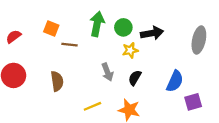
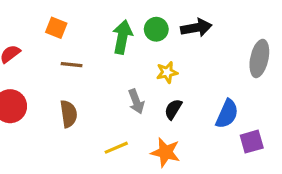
green circle: (123, 27) -> (156, 29), moved
orange square: (51, 29) -> (56, 28), moved
black arrow: (152, 33) -> (196, 28), moved
brown line: (70, 45) -> (72, 65), moved

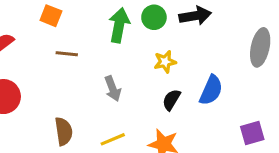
gray arrow: (136, 102) -> (113, 89), moved
brown semicircle: (69, 114) -> (64, 131), moved
blue semicircle: (227, 114) -> (211, 90), moved

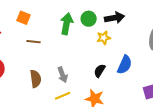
yellow star: (165, 62) -> (104, 38), moved
gray arrow: (113, 89) -> (63, 75), moved
brown semicircle: (64, 131) -> (36, 79), moved

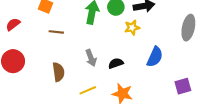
black semicircle: (100, 71) -> (116, 63), moved, turned 40
gray arrow: (63, 75) -> (91, 58), moved

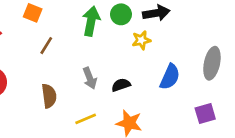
gray ellipse: (188, 28) -> (212, 63), moved
brown line: (56, 32) -> (46, 46), turned -64

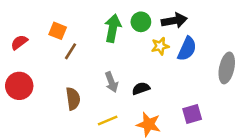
orange square: (33, 13) -> (58, 31), moved
blue semicircle: (170, 77) -> (187, 49), moved
purple square: (205, 113) -> (192, 114), moved

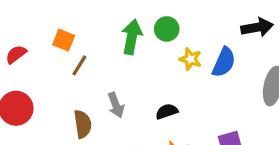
black arrow: (174, 21) -> (257, 27), moved
yellow star: (160, 46) -> (191, 59), turned 30
gray arrow: (111, 82) -> (116, 105), moved

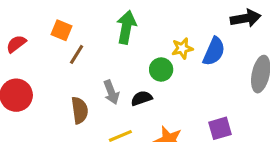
green circle: (167, 29) -> (161, 70), moved
yellow star: (191, 59) -> (182, 48), turned -30
black semicircle: (167, 111) -> (141, 98), moved

